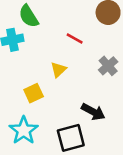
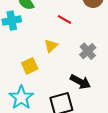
gray cross: (108, 66) -> (88, 51), moved

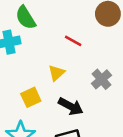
black arrow: (80, 82) -> (71, 106), moved

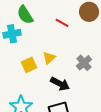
red line: (73, 41) -> (62, 23), moved
yellow square: (31, 97) -> (29, 65), moved

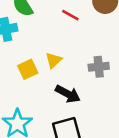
gray cross: (84, 63) -> (99, 67), turned 35

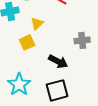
yellow triangle: (54, 60) -> (37, 23), moved

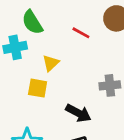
yellow square: (27, 42) -> (38, 88), turned 35

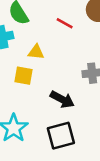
yellow triangle: (51, 63) -> (36, 52), turned 49

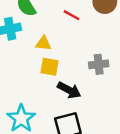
yellow square: (23, 76) -> (49, 67), moved

